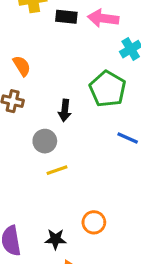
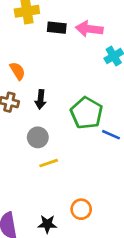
green pentagon: (108, 89) -> (87, 113), moved
black arrow: (65, 110) -> (41, 99), moved

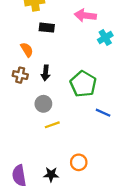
black rectangle: (57, 28) -> (47, 28), moved
blue line: (111, 135) -> (103, 113), moved

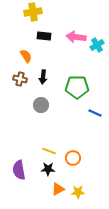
pink arrow: (85, 15) -> (76, 37), moved
green pentagon: (83, 84) -> (77, 87), turned -30
yellow line: (52, 125) -> (49, 151), moved, turned 40

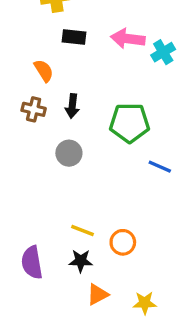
yellow star: (78, 192) -> (145, 303), moved

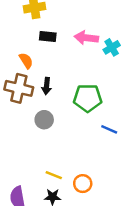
brown cross: (34, 109) -> (19, 88), size x1.6

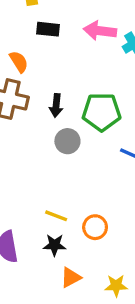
black arrow: (47, 86) -> (56, 105), moved
gray circle: (44, 120) -> (67, 141), moved

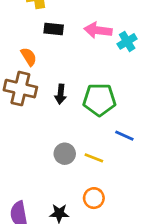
gray circle: (67, 141) -> (65, 154), moved
yellow line: (56, 216) -> (94, 158), moved

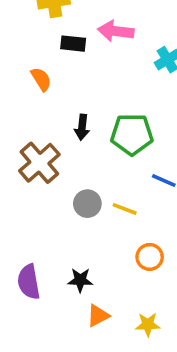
pink arrow: (98, 30) -> (116, 31), moved
brown cross: (20, 89) -> (39, 163), moved, turned 36
orange circle: (94, 198) -> (150, 257), moved

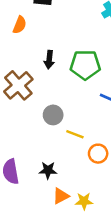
orange semicircle: (41, 79) -> (20, 25), turned 54
yellow line: (125, 209) -> (75, 134), moved
yellow star: (148, 325) -> (84, 201), moved

